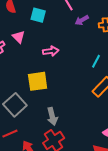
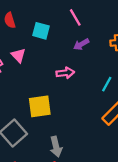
purple arrow: (82, 20) -> (81, 44), moved
pink arrow: (51, 51) -> (65, 73), moved

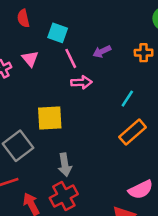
pink line: (75, 17) -> (71, 58), moved

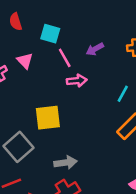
gray arrow: (65, 165) -> (66, 163), turned -85

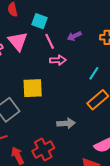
pink triangle: (25, 61) -> (18, 41), size x1.5
gray arrow: (66, 163) -> (66, 123), moved

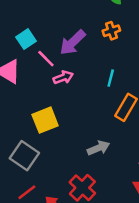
cyan square: (40, 21) -> (26, 39), turned -35
purple arrow: (74, 36) -> (73, 43), size x1.6

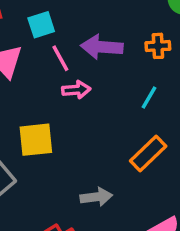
purple arrow: (73, 43) -> (102, 47), turned 32
cyan line: (111, 78) -> (149, 98), moved

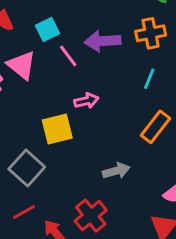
orange cross: (158, 46) -> (151, 33), size x1.4
pink arrow: (76, 90) -> (86, 101), moved

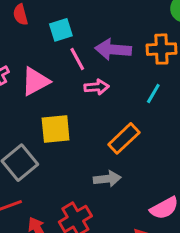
pink triangle: (22, 65) -> (35, 81), moved, turned 44
pink arrow: (86, 101) -> (97, 87), moved
orange rectangle: (156, 127) -> (124, 138), moved

